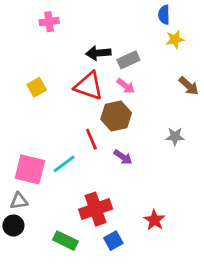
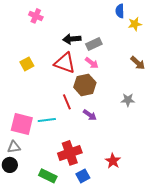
pink cross: (49, 22) -> (36, 16), turned 32
yellow star: (175, 39) -> (135, 24), moved
cyan line: (64, 164) -> (47, 120), turned 30

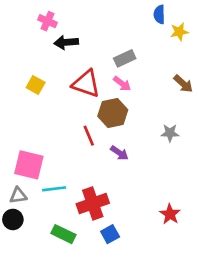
black arrow: (72, 39) -> (66, 42), moved
yellow square: (27, 64) -> (36, 85), turned -32
cyan line: (47, 120) -> (54, 189), moved
red star: (113, 161) -> (170, 214), moved

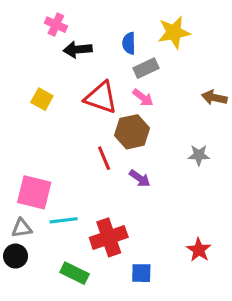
blue semicircle: (159, 14) -> (129, 43), moved
yellow star: (179, 32) -> (174, 32), moved, size x1.5
brown arrow: (183, 84) -> (214, 98), turned 150
blue square: (110, 234) -> (141, 273), moved, turned 30

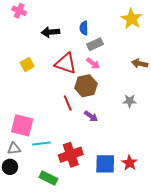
pink cross: (56, 25) -> (19, 11), moved
yellow star: (174, 32) -> (132, 19), moved, turned -30
yellow square: (42, 99) -> (27, 65), turned 32
blue square: (141, 273) -> (105, 164), moved, size x1.5

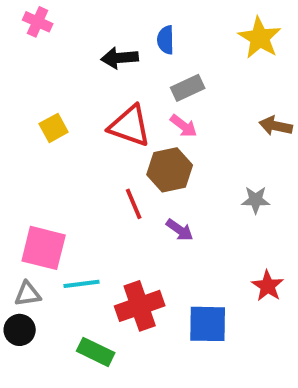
blue semicircle: (84, 28) -> (166, 40), moved
black arrow: (50, 32) -> (120, 58), moved
red star: (130, 163) -> (268, 286), moved

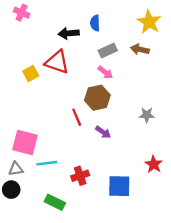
red triangle: (130, 126) -> (57, 62), moved
brown arrow: (276, 126) -> (140, 49), moved
red cross: (140, 306) -> (80, 176), size x0.7

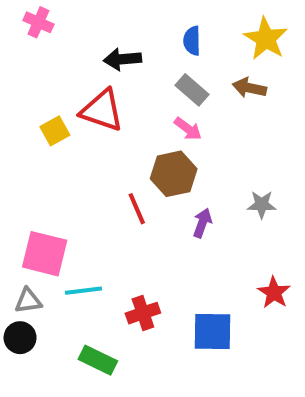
blue semicircle: (95, 23) -> (192, 41), moved
gray rectangle: (108, 51) -> (192, 90), turned 66
purple arrow: (103, 132) -> (202, 223), moved, turned -105

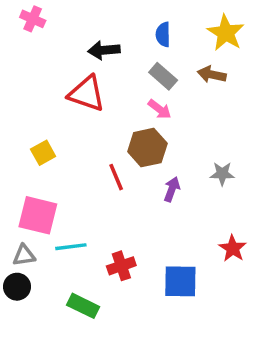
yellow square: (55, 131) -> (43, 153), moved

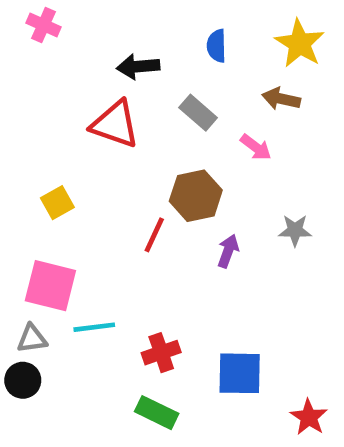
gray rectangle: (163, 76) -> (198, 113), moved
pink arrow: (160, 109) -> (256, 147), moved
red line: (116, 177) -> (154, 235), turned 48
red star: (233, 248) -> (309, 417), moved
green rectangle: (83, 306) -> (157, 413), moved

